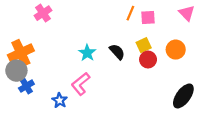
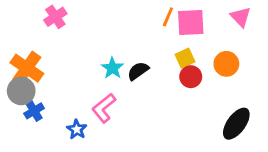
pink square: (148, 17) -> (191, 23), size x1.5
black semicircle: (117, 52) -> (138, 71), moved, turned -84
orange cross: (21, 53) -> (27, 68), turned -30

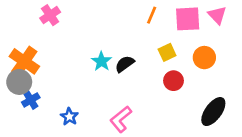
pink square: (191, 23) -> (188, 19), moved
red circle: (191, 77) -> (173, 81), moved
pink L-shape: (104, 108) -> (121, 119), moved

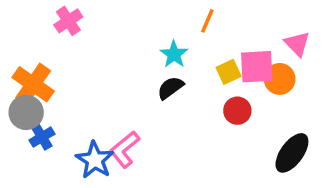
pink triangle: (217, 15) -> (297, 44), moved
pink square: (188, 19) -> (257, 67), moved
cyan star: (101, 61) -> (174, 54), moved
blue star: (69, 117) -> (95, 160), size x1.5
pink L-shape: (121, 119) -> (125, 149), moved

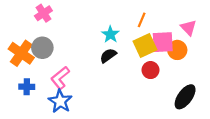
orange line: (207, 21) -> (142, 20), moved
yellow square: (229, 72) -> (145, 46), size x1.5
gray circle: (26, 112) -> (42, 48), moved
blue cross: (42, 137) -> (27, 87), turned 32
pink L-shape: (125, 149) -> (60, 78), moved

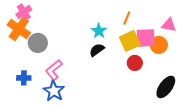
pink cross: (43, 13) -> (24, 12), moved
pink triangle: (188, 28) -> (169, 25), turned -35
orange cross: (21, 53) -> (19, 29), moved

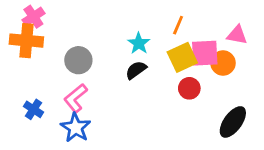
orange cross: (19, 29) -> (26, 41), turned -30
gray circle: (38, 43) -> (78, 60), moved
blue cross: (24, 78) -> (33, 109), turned 32

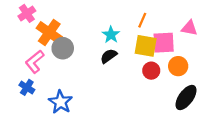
orange cross: (26, 41) -> (49, 32), moved, turned 30
yellow square: (182, 57) -> (146, 46), turned 35
orange circle: (223, 63) -> (178, 66), moved
pink L-shape: (76, 98) -> (35, 62), moved

